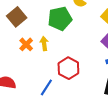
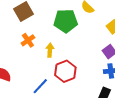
yellow arrow: (44, 43) -> (50, 50), moved

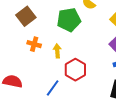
orange cross: (28, 40) -> (34, 44), turned -32

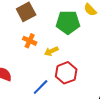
yellow arrow: (57, 51) -> (51, 51), turned -120

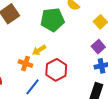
orange cross: (30, 41) -> (25, 64), moved

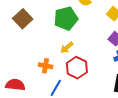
yellow arrow: (39, 50) -> (67, 48), moved

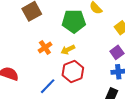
orange cross: (46, 66) -> (45, 47), moved, turned 32

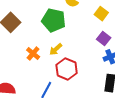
green pentagon: (74, 21) -> (54, 20), turned 30

